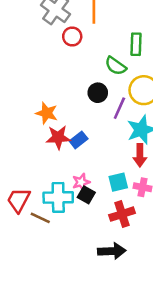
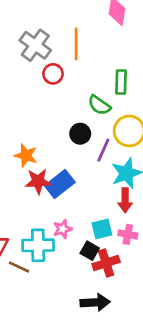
blue rectangle: (79, 140) -> (60, 184), size x1.5
black square: (86, 195) -> (90, 251), moved

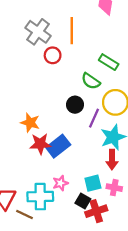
green rectangle: (121, 82) -> (109, 62), turned -60

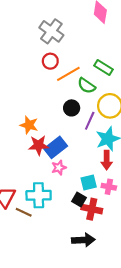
orange line: (72, 31) -> (68, 74), moved, turned 60
gray cross: (38, 32) -> (51, 31), moved
pink star: (60, 183) -> (59, 168), moved
red cross: (96, 211) -> (92, 209), turned 30

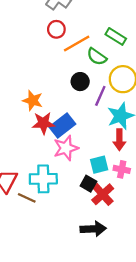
pink star: (59, 168) -> (66, 148), size x1.5
red cross: (92, 209) -> (103, 194), turned 36

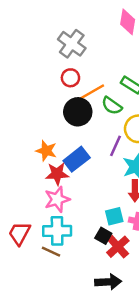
black circle: (80, 82) -> (78, 112), moved, size x1.5
blue rectangle: (62, 125) -> (77, 159), moved
pink star: (66, 148) -> (57, 199), moved
brown line: (27, 198) -> (51, 252), moved

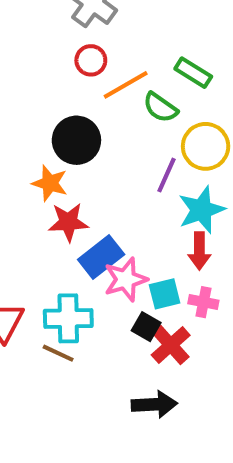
black circle: (78, 112) -> (76, 140), moved
blue rectangle: (77, 159) -> (101, 257), moved
pink star: (57, 199) -> (126, 279), moved

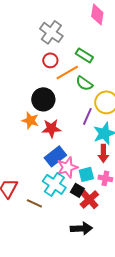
green rectangle: (193, 73) -> (84, 55), moved
red star: (68, 222) -> (51, 128), moved
cyan cross: (68, 318) -> (54, 184), moved, turned 35

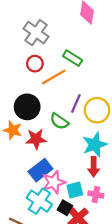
green semicircle: (84, 83) -> (59, 121), moved
purple line: (87, 116) -> (76, 104), moved

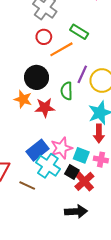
green semicircle: (59, 121) -> (67, 91), turned 54
blue rectangle: (40, 170) -> (38, 150), moved
cyan square: (75, 190) -> (81, 155), turned 35

